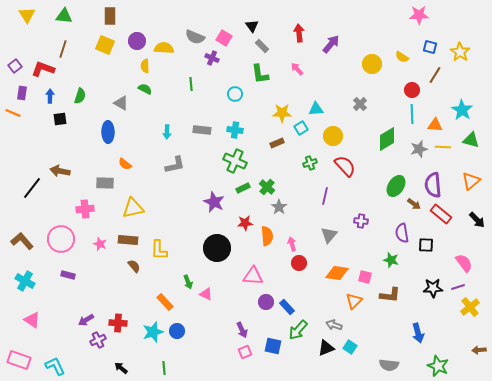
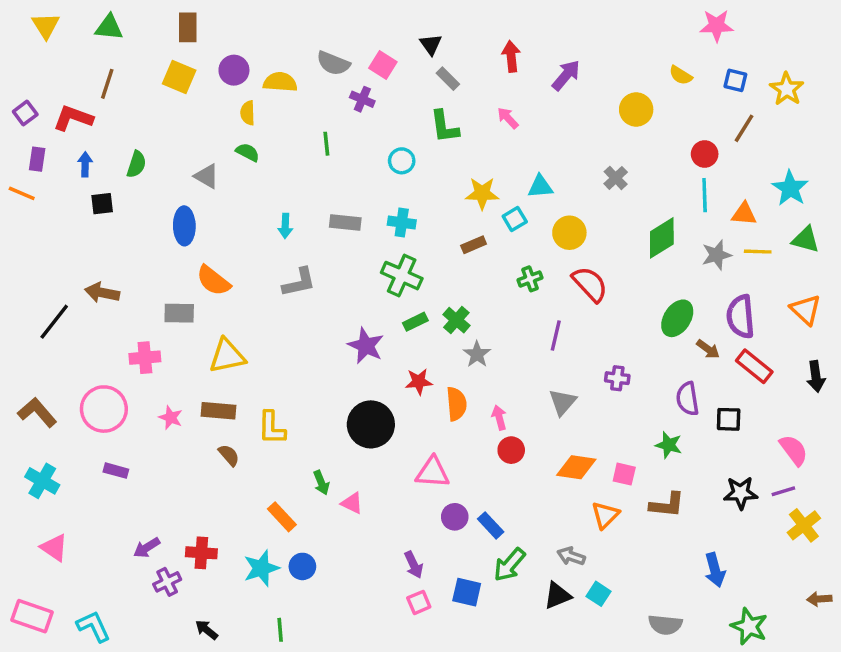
yellow semicircle: (402, 57) -> (681, 75), moved
orange semicircle: (125, 164) -> (213, 281), size x1.5
orange triangle: (471, 181) -> (806, 310), turned -36
black arrow: (477, 220) -> (816, 376), turned 36

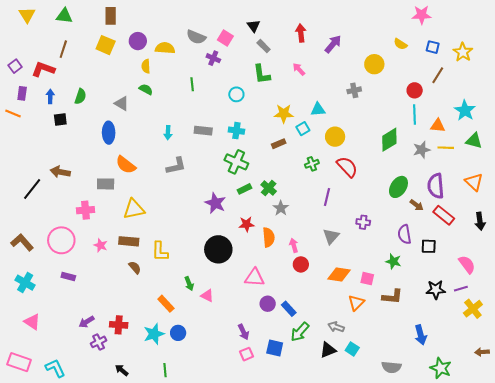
gray cross: (616, 178) -> (354, 90), moved, turned 32

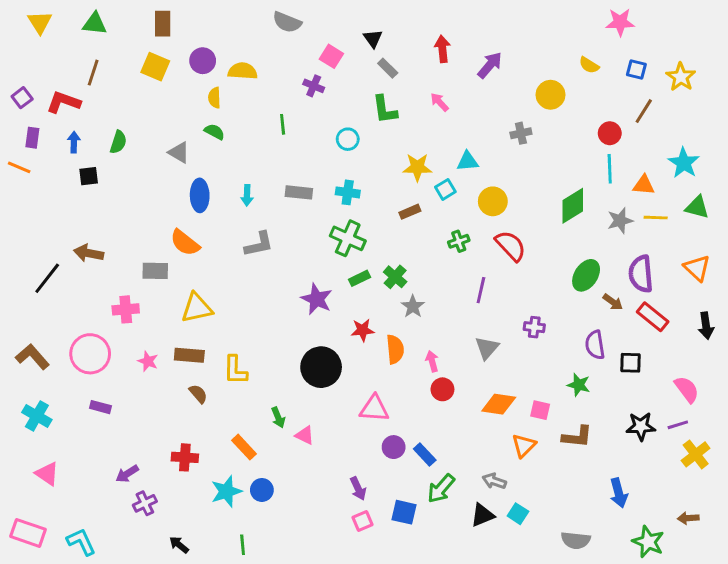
gray semicircle: (196, 37) -> (287, 22), moved
blue ellipse: (109, 133) -> (200, 195), moved
red cross: (119, 325) -> (185, 457), moved
brown arrow: (482, 352) -> (688, 518), moved

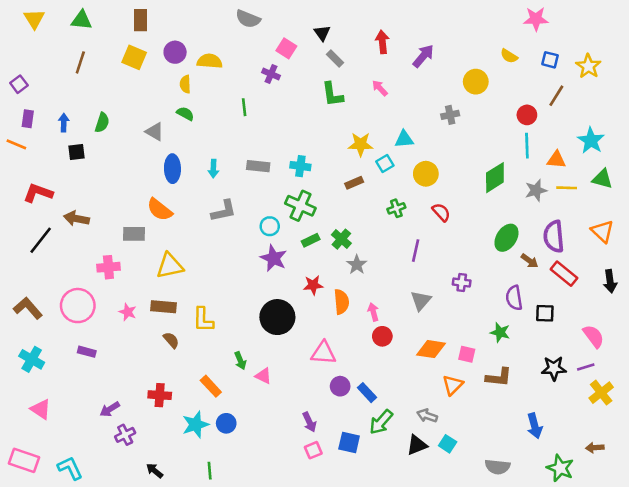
red L-shape: (63, 102) -> (38, 193), moved
cyan circle: (348, 139) -> (270, 226), moved
red semicircle: (511, 246) -> (441, 212), size x0.7

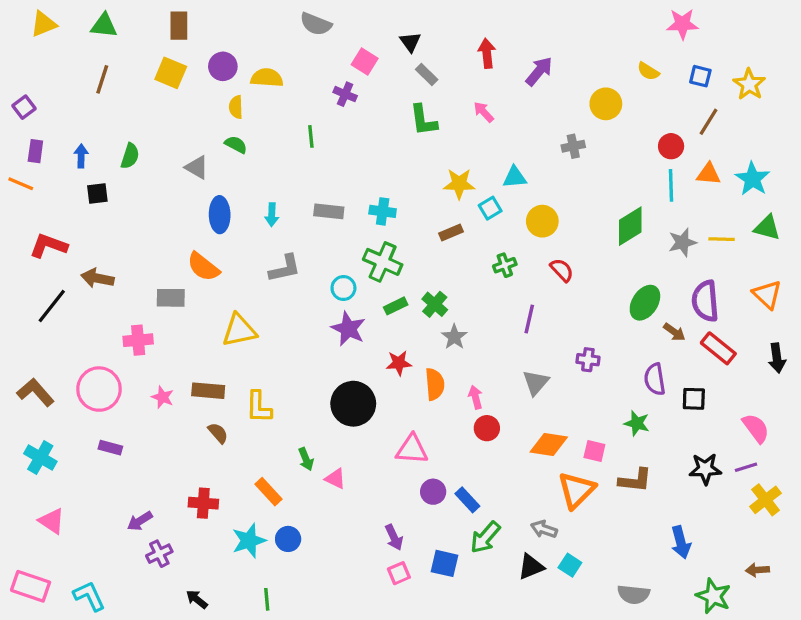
yellow triangle: (34, 19) -> (44, 24), turned 40
orange triangle: (556, 160) -> (709, 174), moved
yellow triangle: (170, 266) -> (239, 330), moved
orange triangle: (453, 385) -> (577, 490), size x1.4

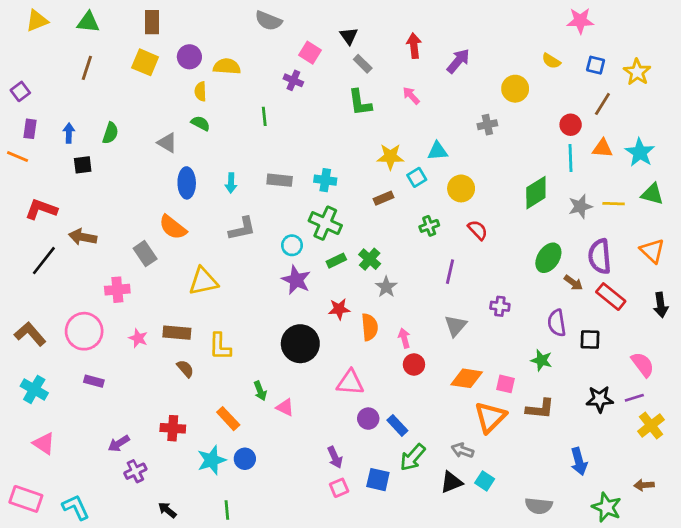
gray rectangle: (171, 298) -> (145, 254), turned 55

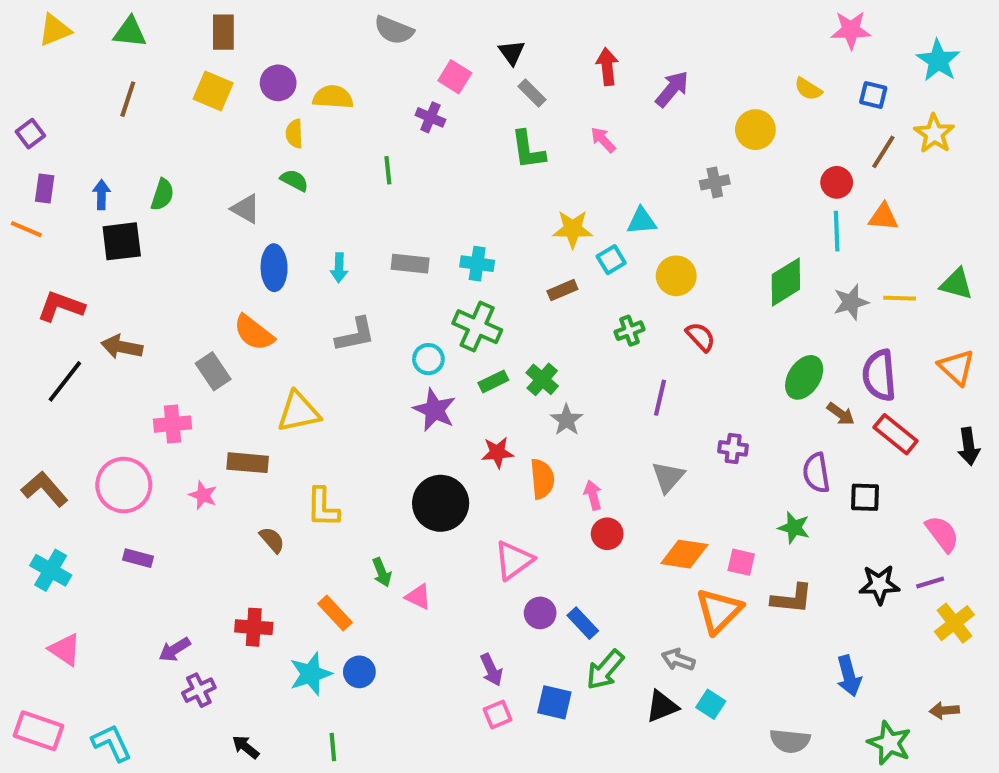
yellow star: (637, 72) -> (934, 134), moved
cyan star: (640, 152) -> (938, 61), moved
black square: (83, 165) -> (122, 241), size x1.5
brown rectangle: (177, 333) -> (248, 463), moved
pink triangle: (350, 383) -> (514, 560), turned -40

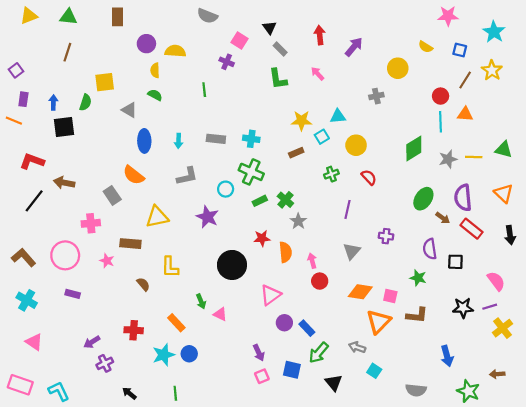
yellow square: (213, 91) -> (105, 82), moved, turned -30
purple star: (435, 410) -> (207, 217), moved
black triangle: (662, 706) -> (334, 383), moved, turned -48

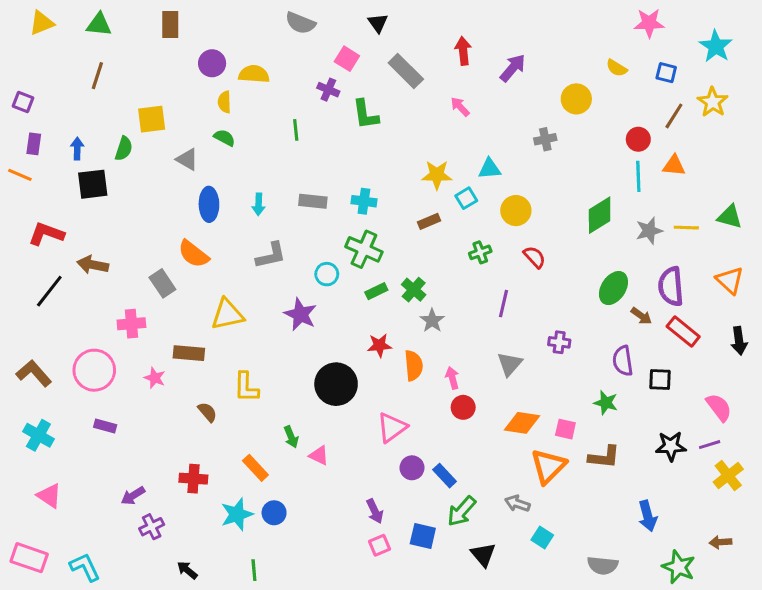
black triangle: (269, 28) -> (378, 23), moved
gray rectangle: (280, 49) -> (406, 71), size x1.6
purple square: (16, 70) -> (23, 102), turned -32
green L-shape: (278, 79) -> (366, 114), moved

